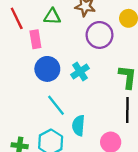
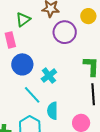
green triangle: (52, 17) -> (23, 19), turned -35
cyan cross: (80, 72) -> (49, 76), moved

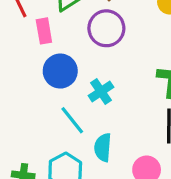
purple circle: (65, 32) -> (106, 28), moved

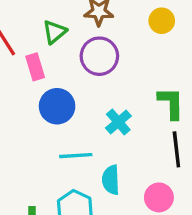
cyan cross: (101, 91) -> (118, 122), moved
cyan line: (72, 120) -> (76, 156), turned -48

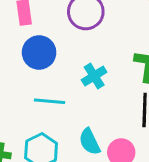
cyan semicircle: (111, 180) -> (90, 142), moved, turned -32

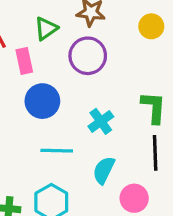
cyan semicircle: (90, 142) -> (104, 170), moved, turned 56

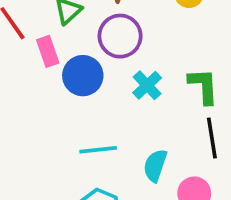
blue circle: (42, 101) -> (83, 76), moved
cyan cross: (101, 121) -> (147, 85), moved

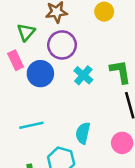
cyan line: (98, 150) -> (31, 125), moved
cyan semicircle: (155, 165) -> (83, 133), moved

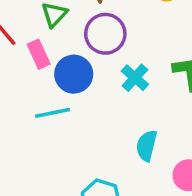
cyan line: (31, 125) -> (53, 113), moved
cyan semicircle: (83, 133) -> (147, 146), moved

